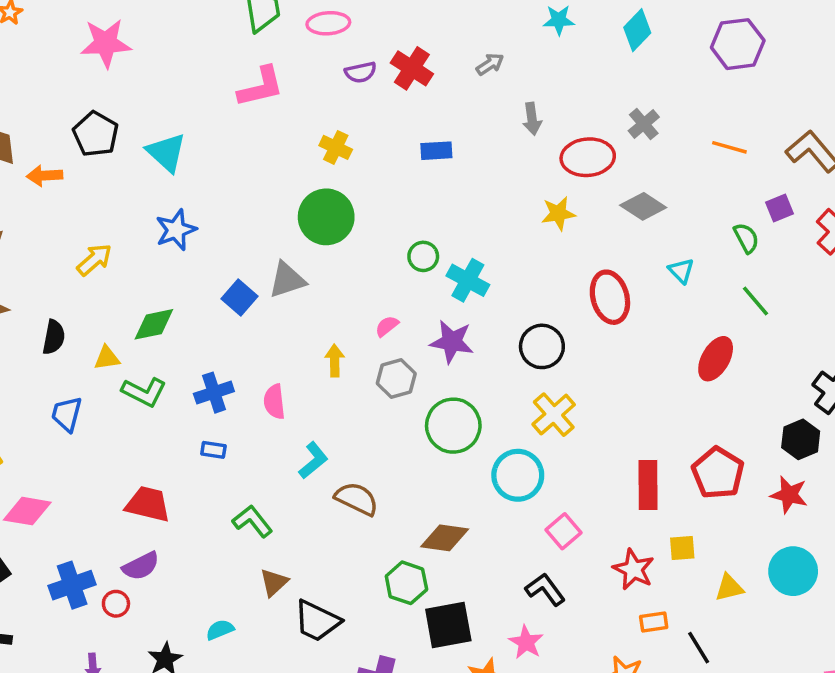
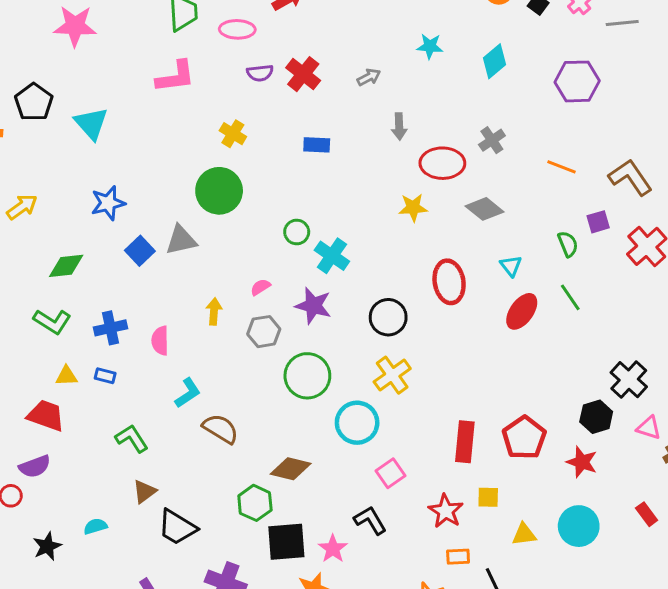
pink star: (106, 43) -> (75, 26), moved
blue star: (176, 230) -> (108, 203), moved
yellow triangle: (107, 358) -> (67, 376), moved
red ellipse: (716, 359) -> (522, 311), moved
pink star: (526, 642) -> (333, 549), moved

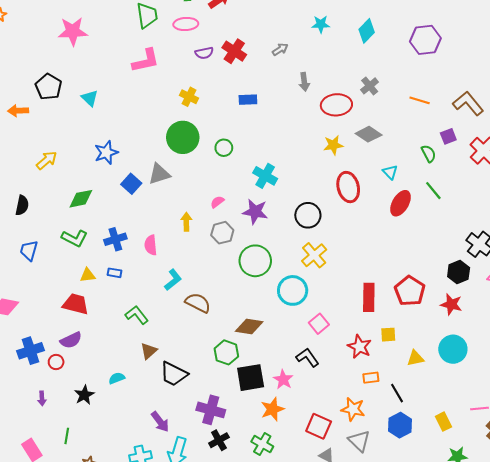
cyan triangle: (91, 123) -> (90, 98), size x0.7
yellow star: (413, 208) -> (333, 145), moved
green circle: (297, 232) -> (224, 148), moved

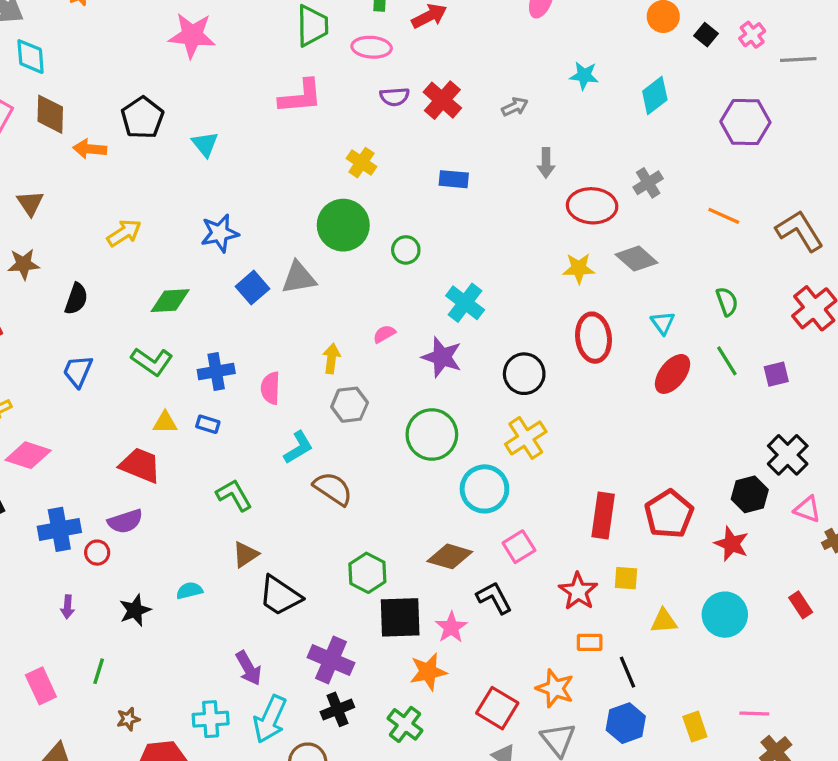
purple square: (448, 136) -> (776, 374), moved
gray hexagon: (222, 233) -> (350, 405), moved
brown diamond: (249, 326) -> (450, 556), moved

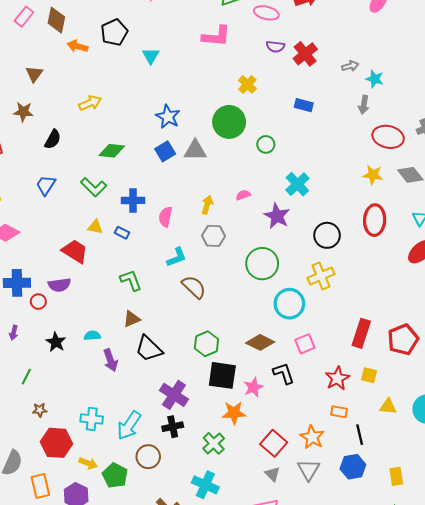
cyan star: (584, 76) -> (375, 79), moved
blue star: (220, 233) -> (168, 117), moved, turned 30
black star: (135, 610) -> (56, 342), turned -30
purple arrow: (249, 668) -> (110, 360), moved

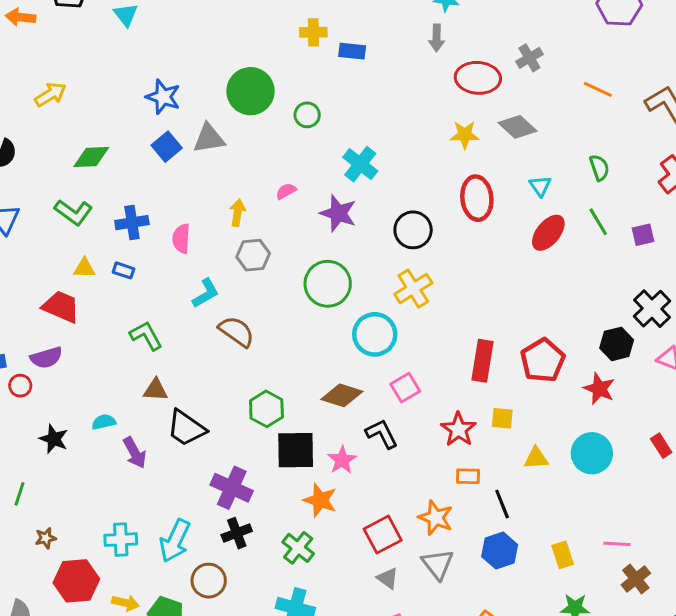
yellow cross: (247, 84) -> (313, 32), moved, turned -36
brown triangle: (132, 319) -> (156, 390), turned 36
orange star: (234, 413) -> (320, 500), turned 30
red square: (274, 443) -> (383, 535), turned 30

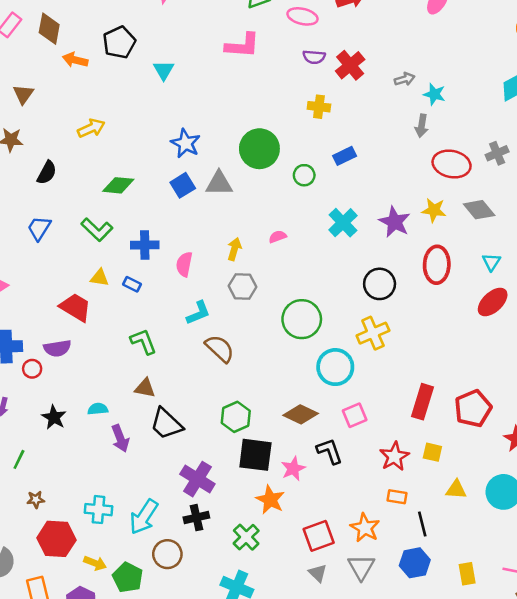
blue rectangle: (352, 51) -> (345, 156), moved, turned -40
purple star: (338, 213) -> (395, 222), moved

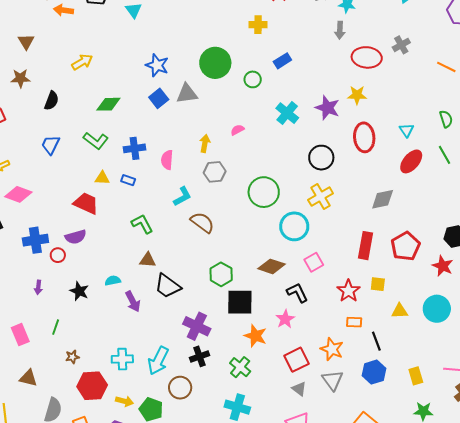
gray diamond: (479, 210) -> (383, 199), moved, turned -55
pink star: (293, 469) -> (285, 319), moved

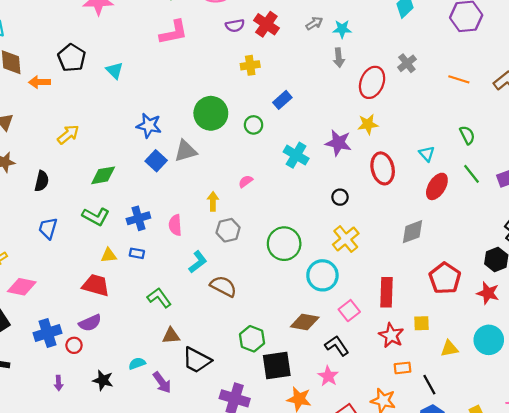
red ellipse: (367, 57) -> (372, 82), turned -64
black circle: (321, 158) -> (340, 197), size x0.6
red rectangle: (365, 246) -> (386, 292), moved

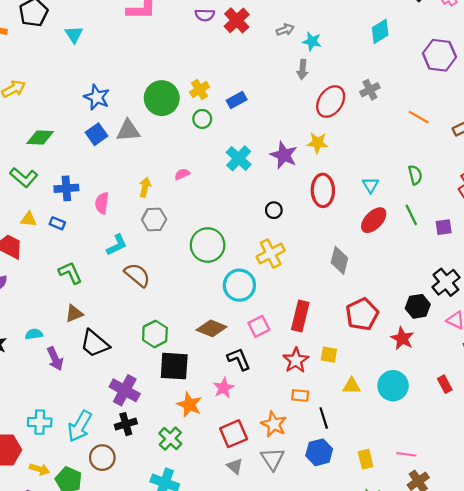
yellow cross: (250, 65) -> (200, 90), moved, turned -36
gray diamond: (412, 232) -> (339, 260), turned -68
brown triangle: (171, 336) -> (74, 314), turned -30

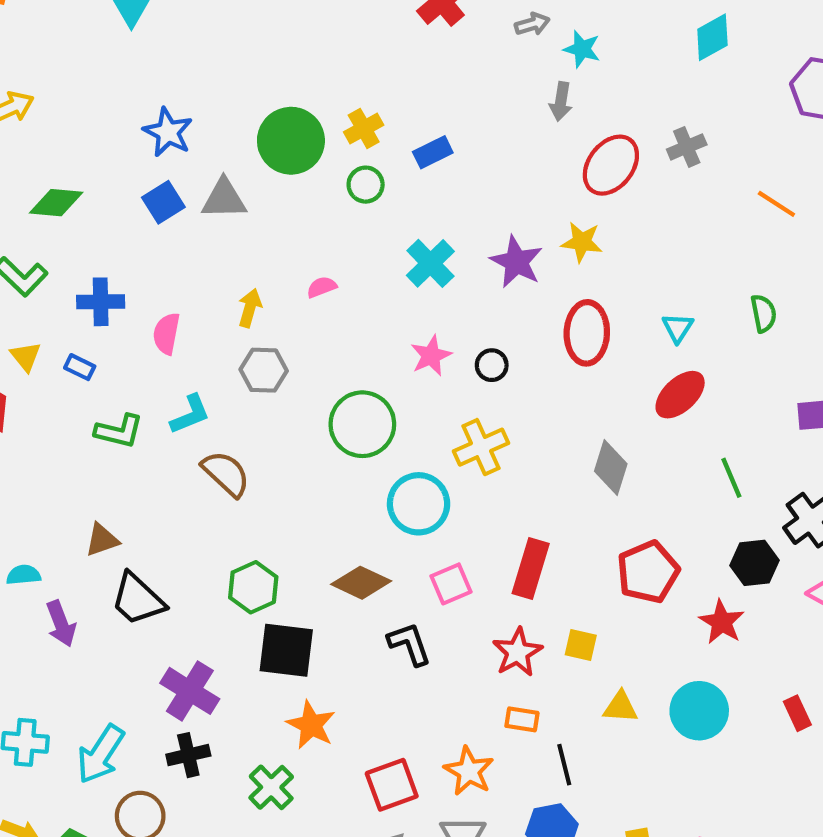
green line: (411, 215) -> (731, 478), moved
yellow triangle: (29, 219) -> (26, 356), turned 42
green L-shape: (70, 273) -> (119, 431), moved, turned 125
pink star: (224, 388) -> (431, 356), moved

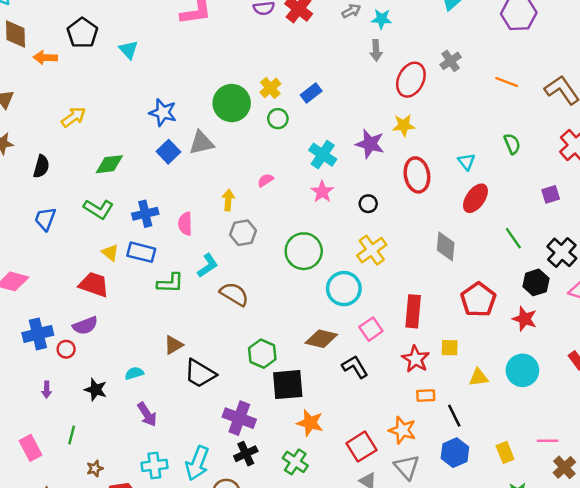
pink star: (431, 356) -> (322, 192), moved
blue rectangle: (80, 367) -> (141, 252), size x1.6
purple arrow: (61, 624) -> (147, 414), moved

